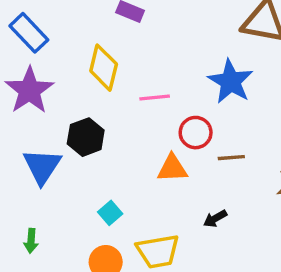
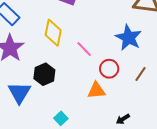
pink line: (155, 97) -> (84, 49), turned 54
brown line: (231, 158) -> (141, 74), moved, turned -49

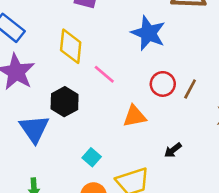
blue star: (129, 38) -> (148, 33), moved
pink line: (84, 49) -> (104, 74), moved
red circle: (109, 69) -> (163, 84), moved

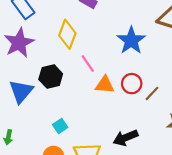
orange triangle: (134, 116) -> (105, 85), moved
black arrow: (173, 150) -> (126, 138), size x1.6

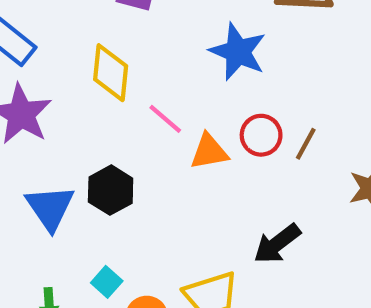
black hexagon: (51, 77) -> (111, 190), moved
cyan square: (60, 126) -> (107, 282), moved

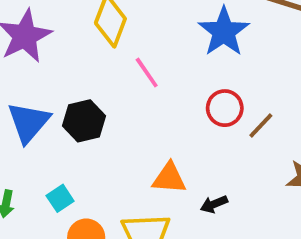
orange triangle: (209, 152) -> (169, 178), moved
black arrow: (277, 244) -> (214, 204), size x0.6

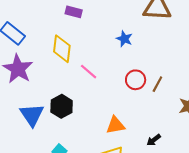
blue star: (224, 32) -> (124, 39), size x0.6
black arrow: (214, 204) -> (154, 140), moved

